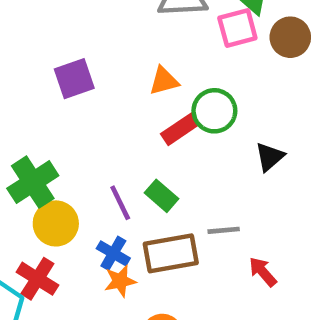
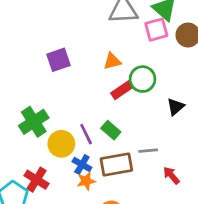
yellow circle: (56, 223) -> (61, 144), moved

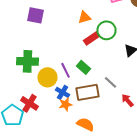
purple square: (59, 60) -> (36, 15), moved, turned 30
green cross: (34, 122) -> (28, 61), turned 35
gray line: (148, 151) -> (110, 82), turned 48

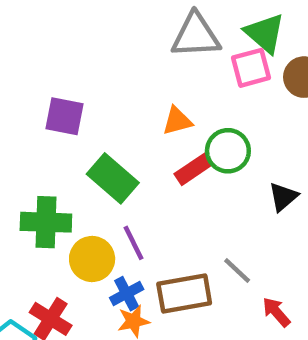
green rectangle: (84, 67) -> (113, 178), moved, size x1.5
blue cross: (62, 92) -> (127, 294), turned 32

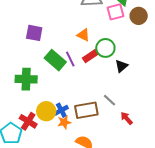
orange triangle: (177, 121) -> (83, 35), turned 40
black triangle: (283, 197) -> (122, 66), moved
purple line: (134, 243) -> (70, 59), moved
yellow circle: (92, 259) -> (46, 111), moved

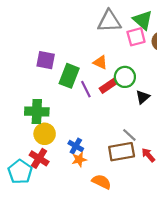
green rectangle: (55, 60) -> (69, 76), moved, turned 70
blue cross: (61, 110) -> (76, 146), turned -32
brown rectangle: (86, 110) -> (122, 152), moved
yellow circle: (46, 111) -> (45, 134), moved

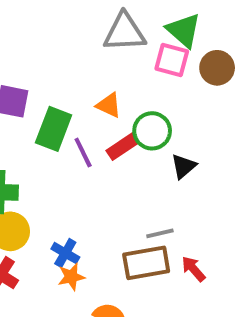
pink square: (136, 37) -> (172, 60), turned 30
gray line: (129, 135) -> (160, 233), turned -56

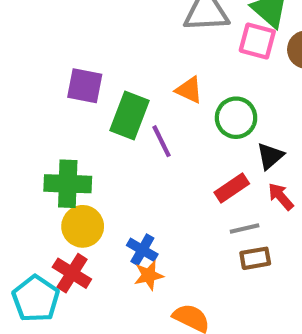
red rectangle: (123, 147) -> (232, 188), moved
brown rectangle: (146, 263) -> (255, 258), moved, size x0.6
red arrow: (193, 269) -> (281, 197), moved

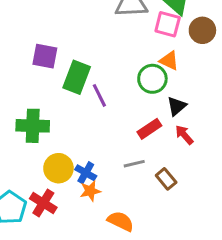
orange triangle: (189, 90) -> (169, 61), moved
yellow circle: (83, 226) -> (58, 168), moved
gray line: (245, 228) -> (134, 164), moved
brown rectangle: (255, 258) -> (166, 179), turned 60
red cross: (72, 273) -> (43, 203), moved

